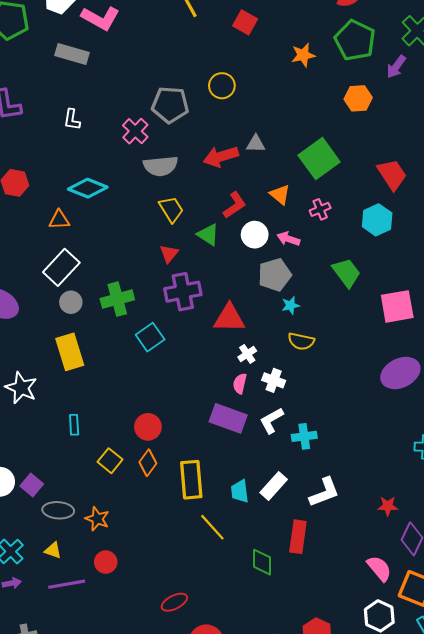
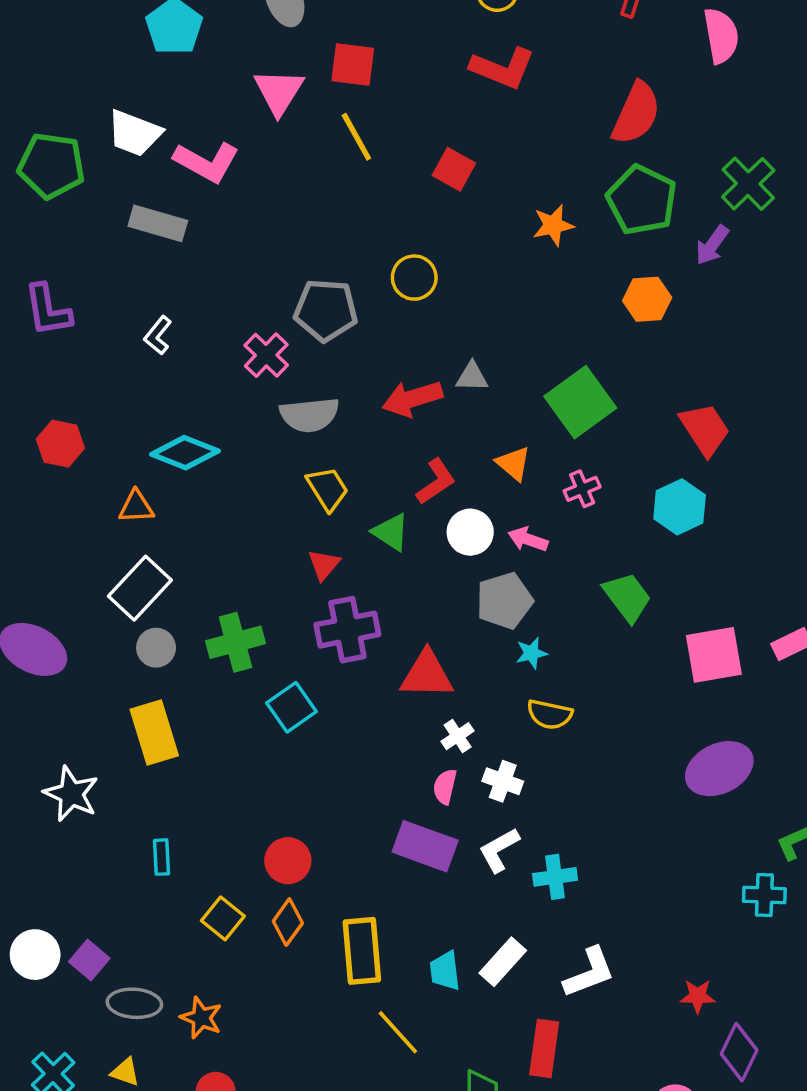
white L-shape: (72, 120) -> (158, 335), turned 30

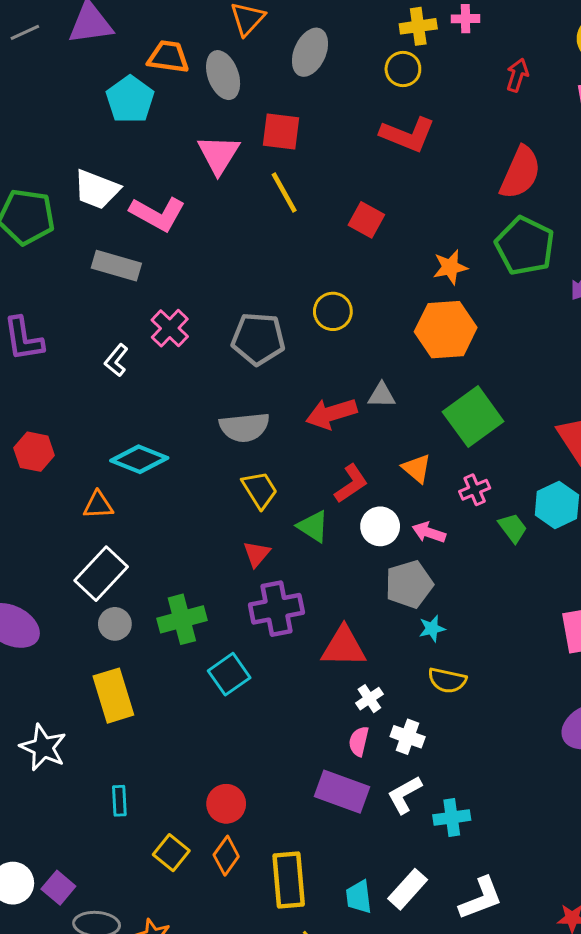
orange hexagon: (647, 299) -> (446, 330), moved, size x1.5
pink cross: (266, 355) -> (170, 328), moved
green trapezoid: (627, 597) -> (513, 528), moved, size x0.7

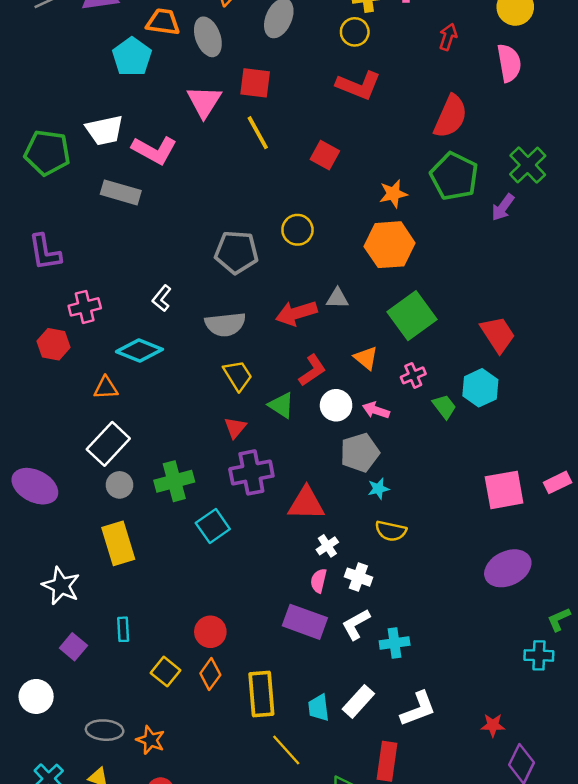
white trapezoid: (97, 189) -> (105, 130), turned -33
pink cross: (170, 328) -> (85, 307), moved, turned 32
white L-shape: (116, 360) -> (162, 298), moved
purple square: (58, 888) -> (73, 647), moved

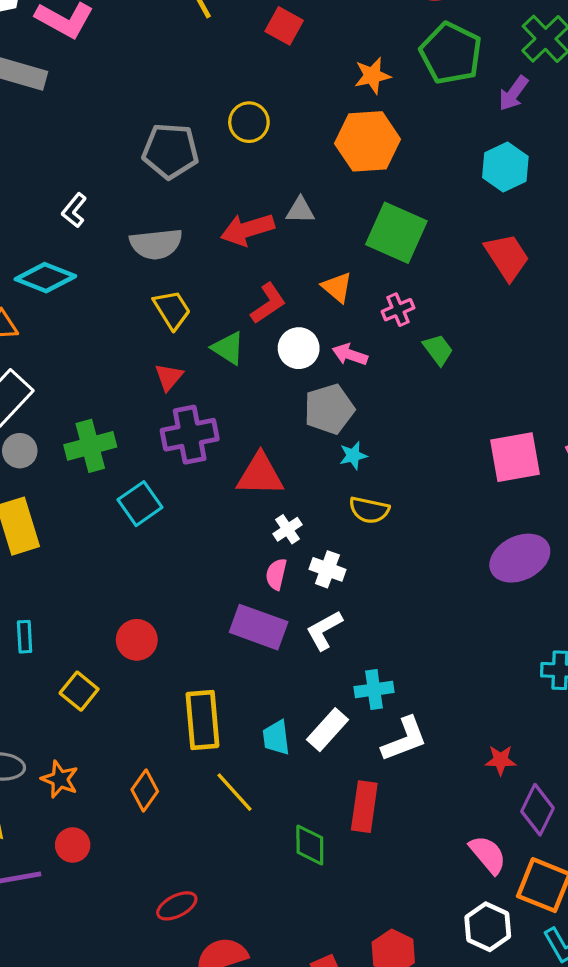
green square: (412, 316) -> (396, 233), turned -30
cyan hexagon: (480, 388) -> (505, 167), moved
cyan cross: (395, 643) -> (374, 690), moved
orange diamond: (210, 674) -> (145, 791), moved

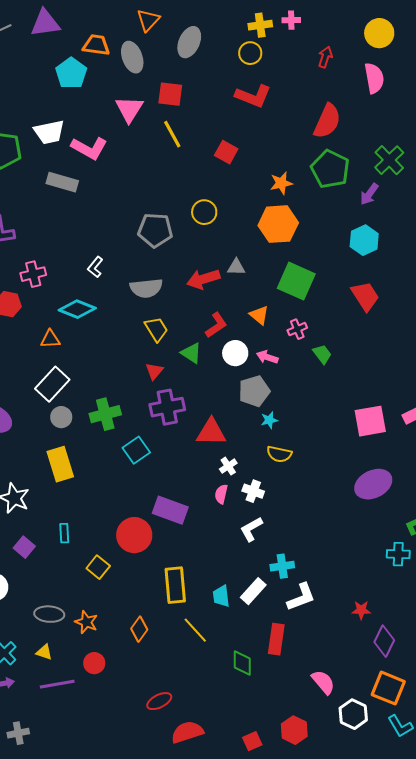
purple rectangle: (259, 627) -> (170, 510), moved
red circle: (137, 640) -> (134, 535), size x1.4
pink semicircle: (488, 855) -> (323, 682), moved

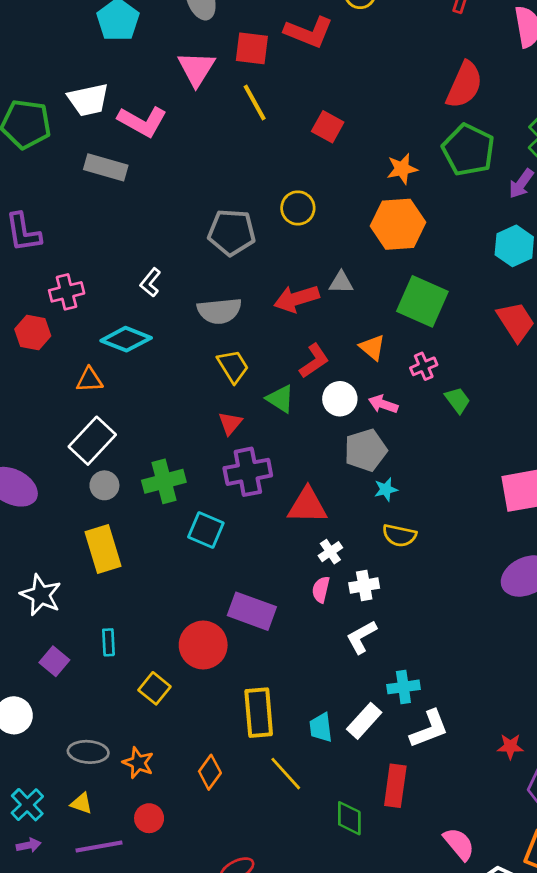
red L-shape: (253, 96) -> (309, 32), moved
cyan square: (136, 450) -> (206, 530), turned -32
white cross: (253, 491) -> (364, 585), turned -30

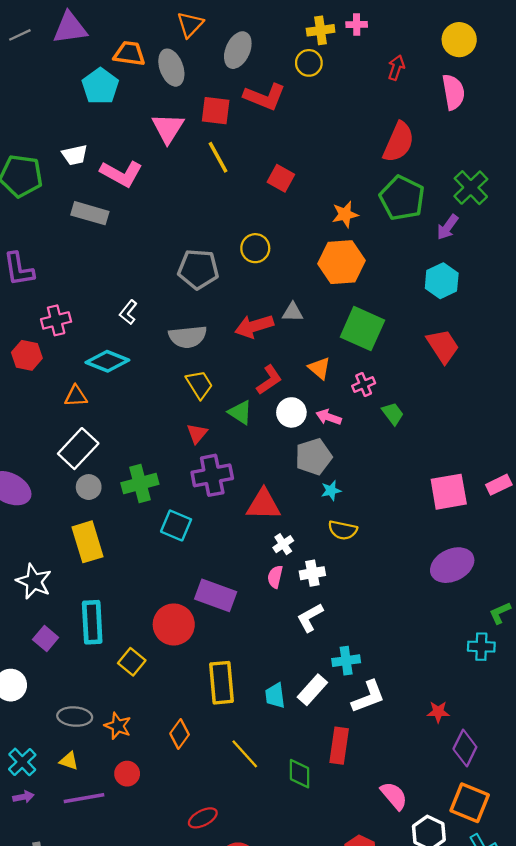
white trapezoid: (88, 100) -> (75, 155), size x0.7
cyan rectangle: (108, 642) -> (92, 622), size x1.8
yellow line: (286, 774) -> (245, 754), moved

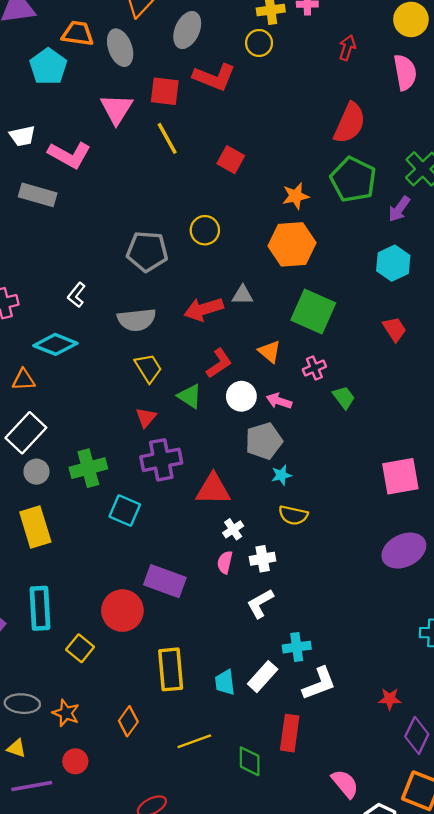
red trapezoid: (443, 346) -> (394, 329), size x0.7
yellow line: (245, 754) -> (194, 741), turned -68

